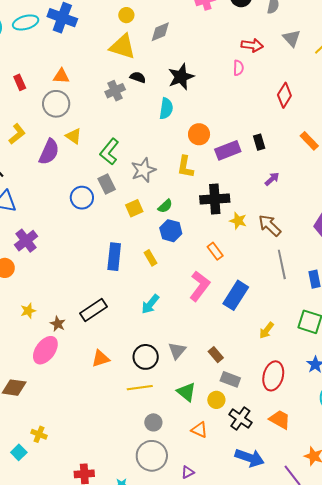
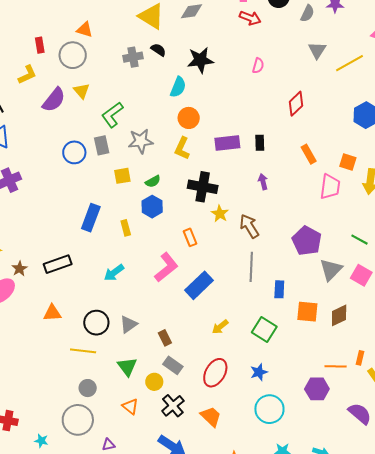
red arrow: (252, 45) -> (250, 18), moved
red rectangle: (20, 82) -> (40, 45), moved
orange circle: (199, 134) -> (189, 118), moved
purple arrow: (272, 179) -> (263, 182), turned -77

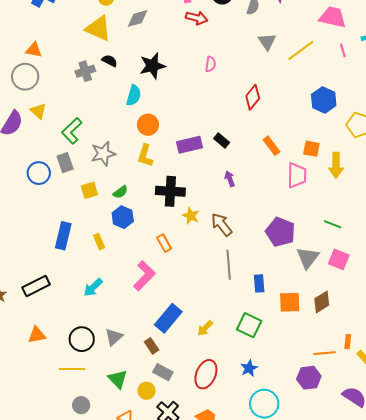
black rectangle: (260, 143) -> (222, 141), turned -42
blue rectangle: (199, 285) -> (168, 318), moved

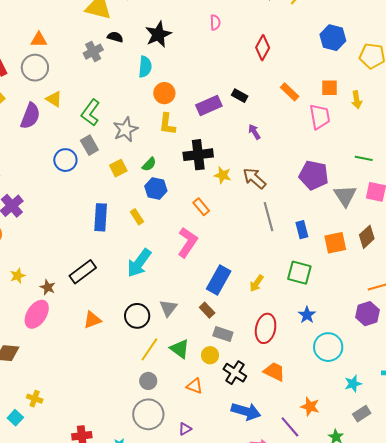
yellow arrow: (336, 165) -> (357, 100), size x0.7
cyan arrow: (93, 287) -> (139, 263), size x1.4
yellow line: (72, 369) -> (149, 349), moved, turned -45

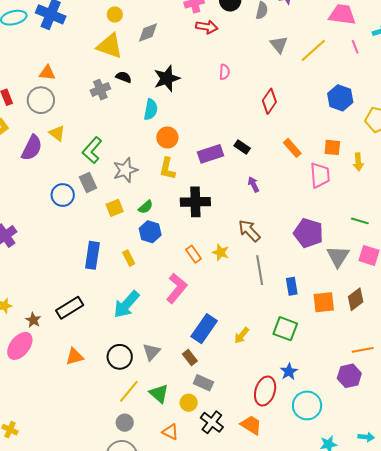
yellow star: (223, 175) -> (221, 252), moved
red ellipse: (266, 328) -> (265, 391), moved

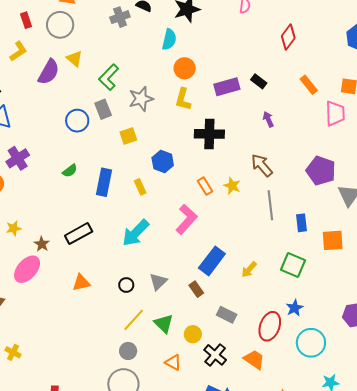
green semicircle: (146, 207) -> (70, 171), moved
black circle: (120, 357) -> (126, 285), size x0.6
gray rectangle: (203, 383) -> (227, 315), moved

